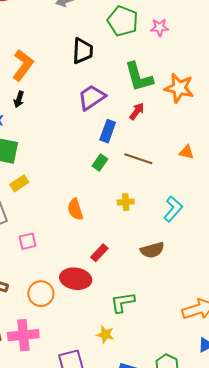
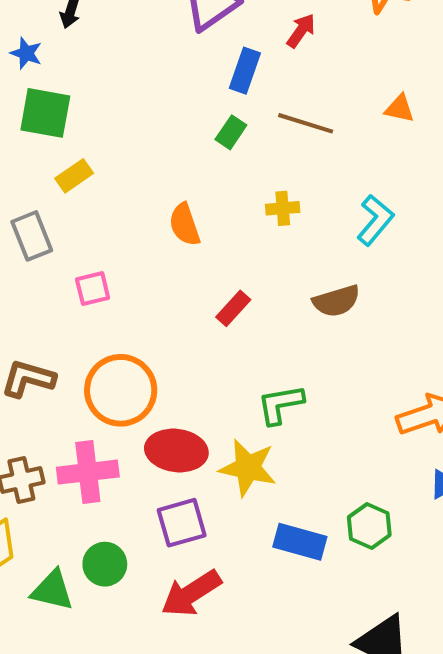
red ellipse: (76, 279) -> (176, 450), moved
orange circle: (41, 294) -> (121, 390), size x1.4
yellow star: (105, 334) -> (248, 468), size x1.6

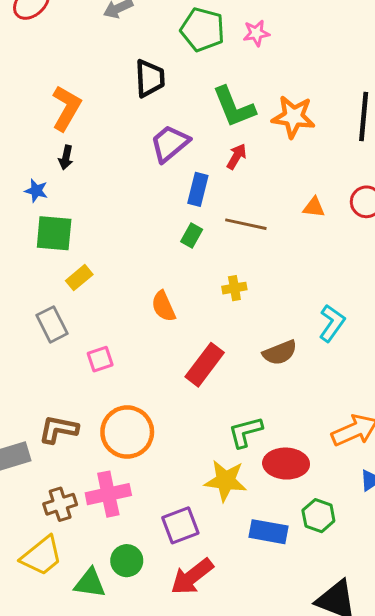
cyan L-shape: (375, 220) -> (332, 323), moved
red rectangle: (233, 308) -> (205, 365), size x1.6
red ellipse: (176, 450) -> (286, 464), moved

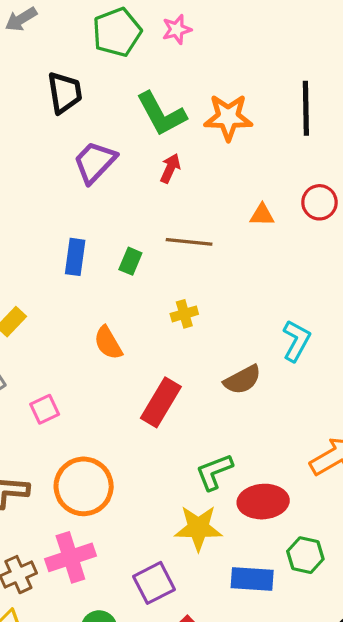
green pentagon: (202, 30) -> (117, 32), turned -30
blue rectangle: (198, 189) -> (75, 257), moved

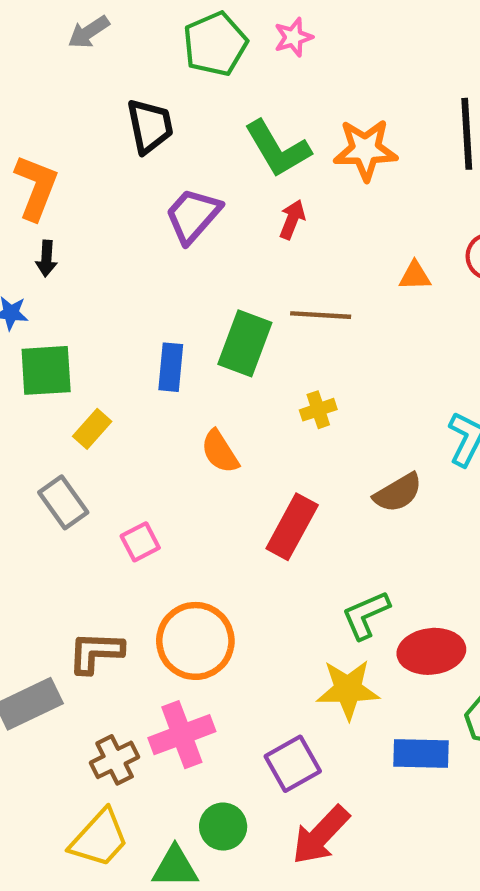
blue rectangle: (75, 257) -> (171, 367), moved
green rectangle: (130, 261) -> (245, 343), size x1.8

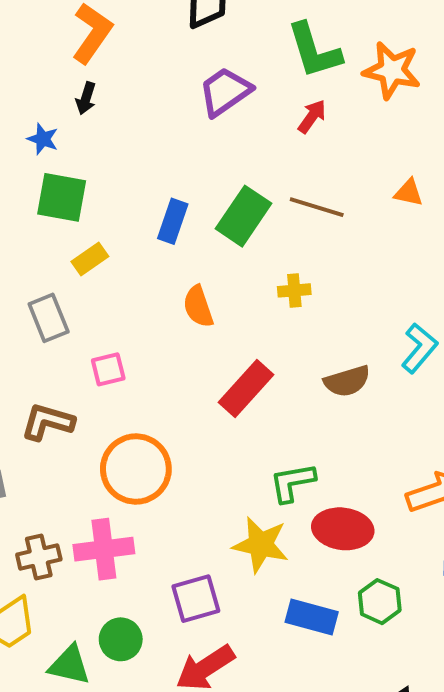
brown L-shape: (96, 652) -> (48, 422), moved

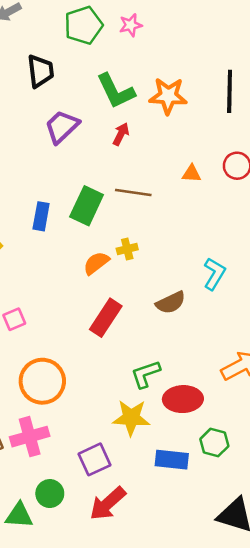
orange semicircle: (198, 307) -> (96, 263), moved, turned 80

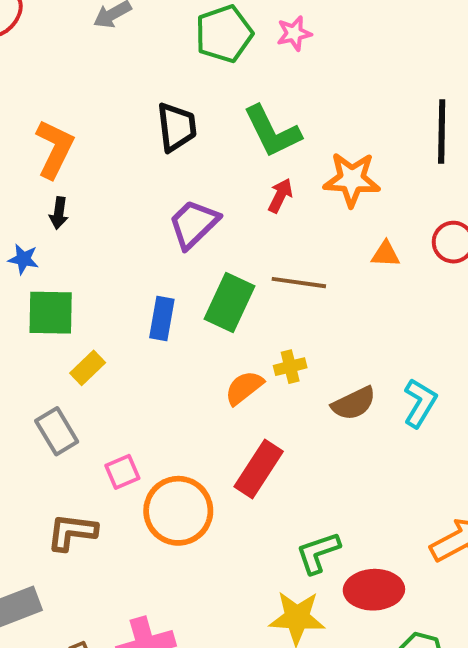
black trapezoid: (40, 71) -> (177, 127), moved
orange star: (168, 96) -> (352, 179), moved
purple trapezoid: (62, 127) -> (194, 224), moved
brown semicircle: (171, 303) -> (354, 403), moved
orange circle: (42, 381) -> (178, 511), moved

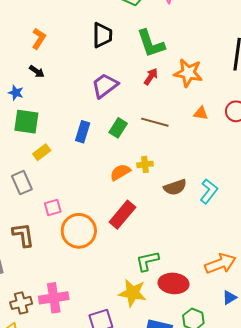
orange L-shape: (55, 149) -> (39, 38), size x0.7
black arrow: (59, 213) -> (37, 71), turned -70
green rectangle: (229, 303) -> (118, 128), size x0.7
brown L-shape: (72, 532) -> (23, 235), turned 68

